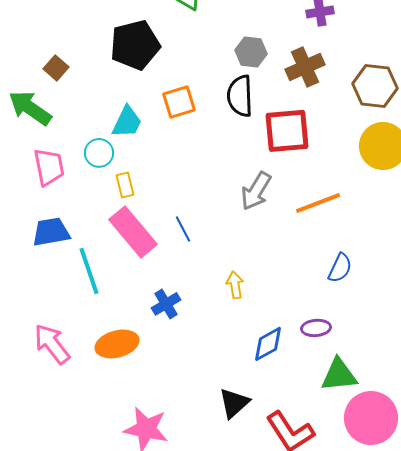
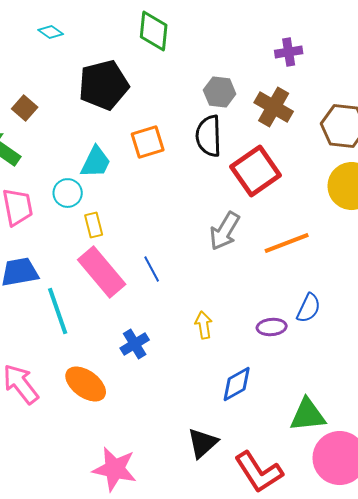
brown cross: (305, 67) -> (274, 107), turned -36
red square: (287, 131) -> (256, 171), turned -30
purple ellipse: (316, 328) -> (272, 327), moved
orange ellipse: (117, 344) -> (86, 384), turned 51

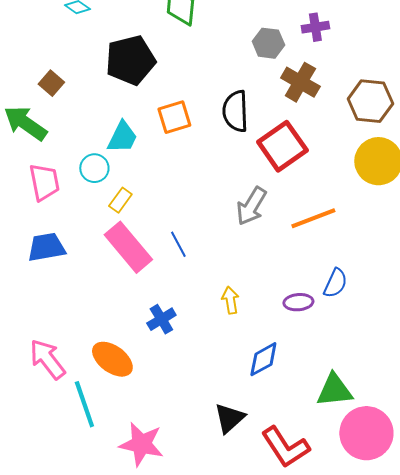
gray hexagon: (220, 92) -> (268, 43), moved
yellow rectangle: (94, 225) -> (120, 200), turned 50
cyan line: (58, 311) -> (84, 404), moved

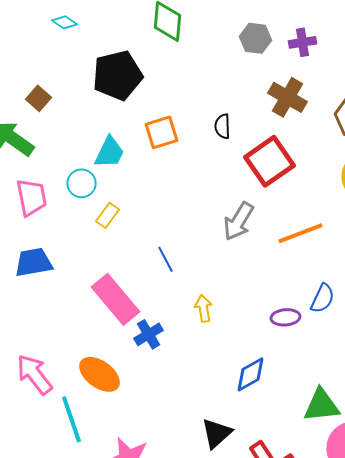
gray hexagon: (268, 43) -> (256, 38), moved
black semicircle: (235, 111) -> (222, 126), size x0.6
pink rectangle: (128, 247) -> (116, 299), moved
yellow arrow: (230, 300) -> (204, 308), moved

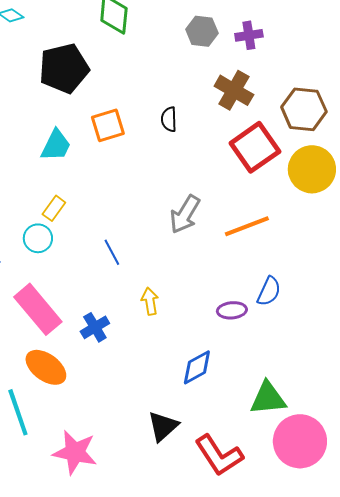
red square: (270, 161) -> (255, 147), moved
cyan circle: (82, 183) -> (38, 238), moved
pink rectangle: (116, 299) -> (38, 309), moved

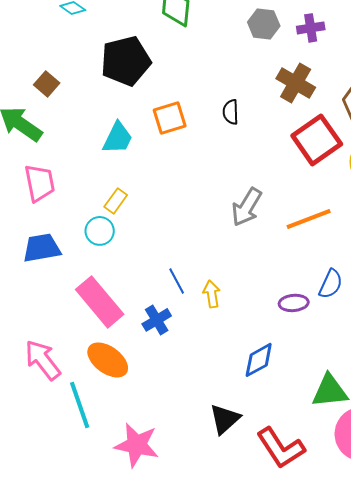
blue line: (112, 252) -> (177, 281), moved

